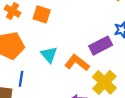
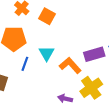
blue line: (21, 79) -> (25, 64), moved

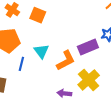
orange L-shape: (70, 65) -> (66, 61), turned 110

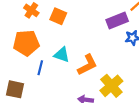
purple rectangle: (88, 47) -> (117, 21), moved
cyan triangle: (41, 51) -> (62, 55), turned -35

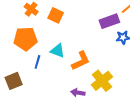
brown square: (15, 89) -> (14, 81), turned -36

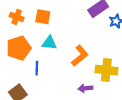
cyan triangle: (58, 51) -> (49, 43), moved
yellow cross: (102, 81) -> (106, 70), turned -30

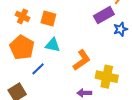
orange pentagon: (19, 48) -> (22, 47), turned -30
blue line: (37, 68) -> (38, 69), turned 40

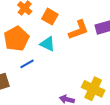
orange L-shape: (82, 60) -> (79, 30), moved

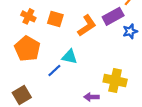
cyan triangle: (47, 44) -> (70, 57), moved
blue line: (27, 64) -> (54, 70), moved

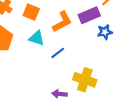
cyan triangle: (70, 57) -> (37, 38), moved
blue line: (54, 70) -> (58, 53), moved

